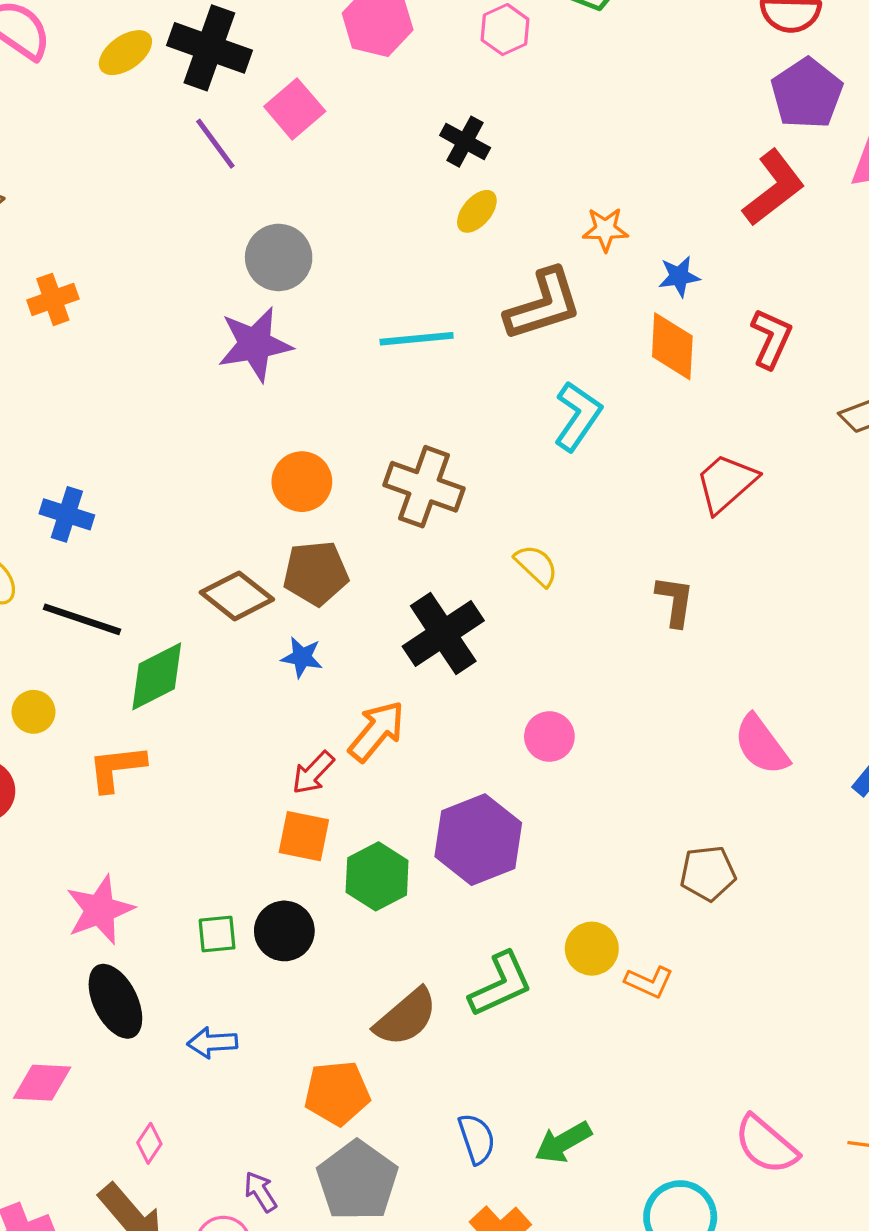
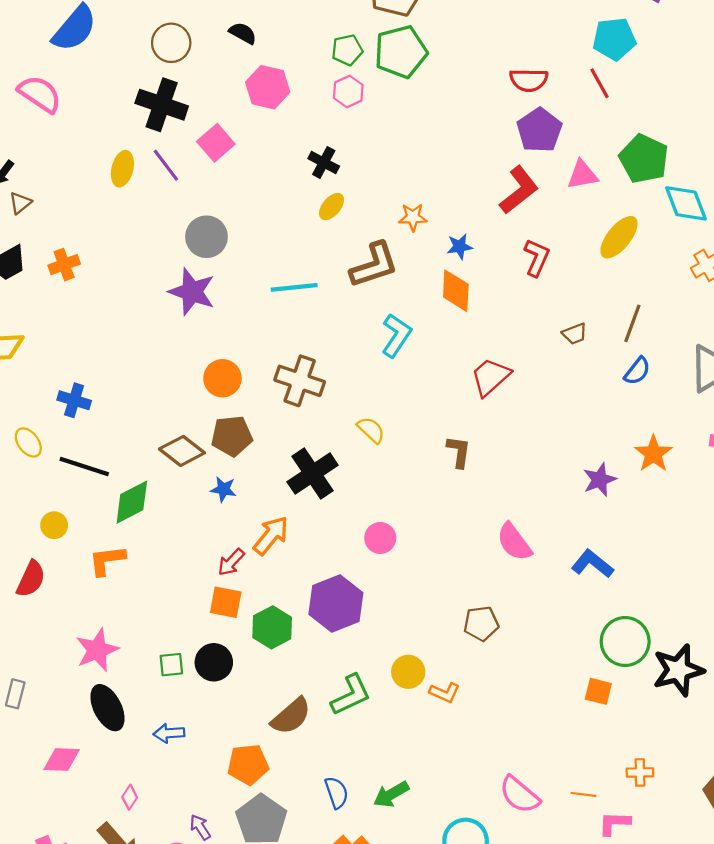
yellow ellipse: (125, 53) -> (122, 169), moved, turned -40
red L-shape: (771, 338) -> (537, 258), moved
purple star: (255, 344) -> (192, 292), turned 30

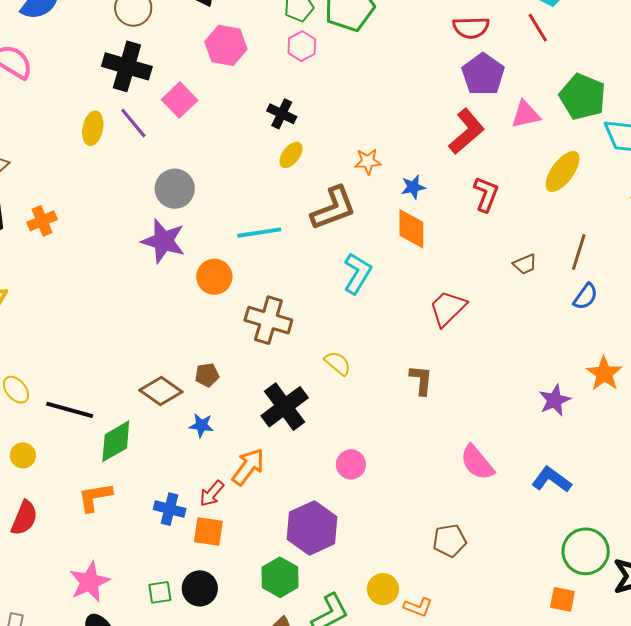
orange circle: (222, 378) -> (214, 277), moved
blue cross: (74, 400) -> (170, 509), moved
brown pentagon: (232, 436) -> (207, 375), size x0.6
yellow circle: (54, 525) -> (23, 455), moved
green hexagon: (272, 627) -> (280, 577), moved

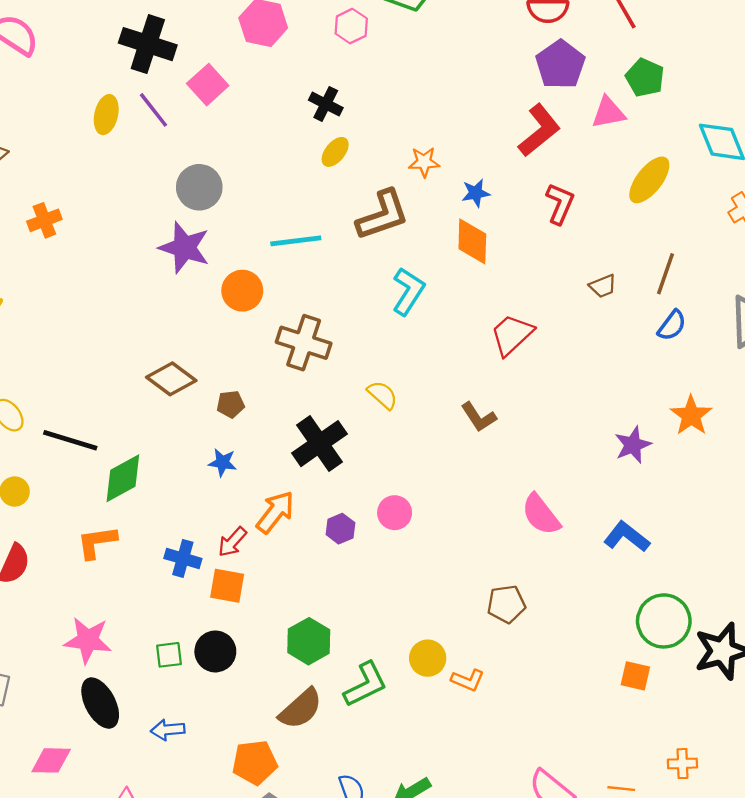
green pentagon: (583, 97) -> (645, 78), moved, size x0.7
brown L-shape: (421, 380) -> (479, 417), turned 140
brown diamond: (161, 391) -> (171, 379), moved
purple hexagon: (312, 528) -> (340, 529), moved, size x0.5
pink star: (90, 582) -> (88, 640), turned 30

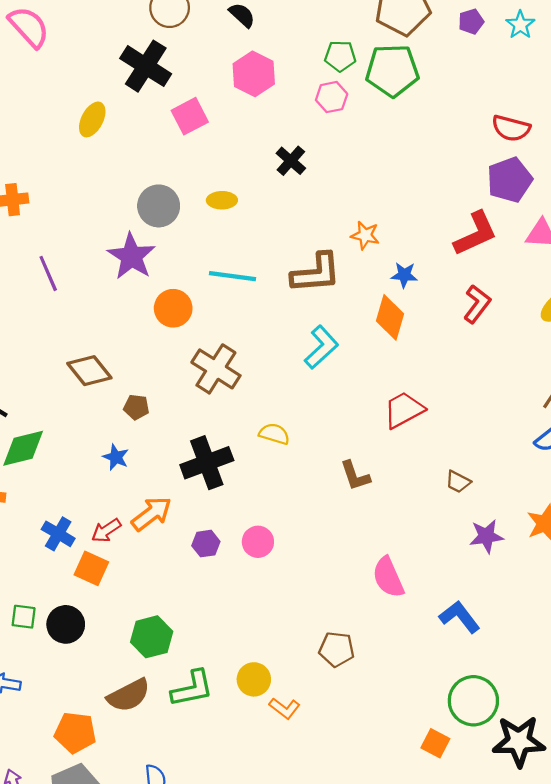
purple line: (154, 110) -> (48, 273), moved
yellow ellipse: (335, 152) -> (222, 200), moved, turned 36
brown trapezoid: (603, 286) -> (458, 482), moved, turned 35
yellow semicircle: (382, 395) -> (274, 434), turned -40

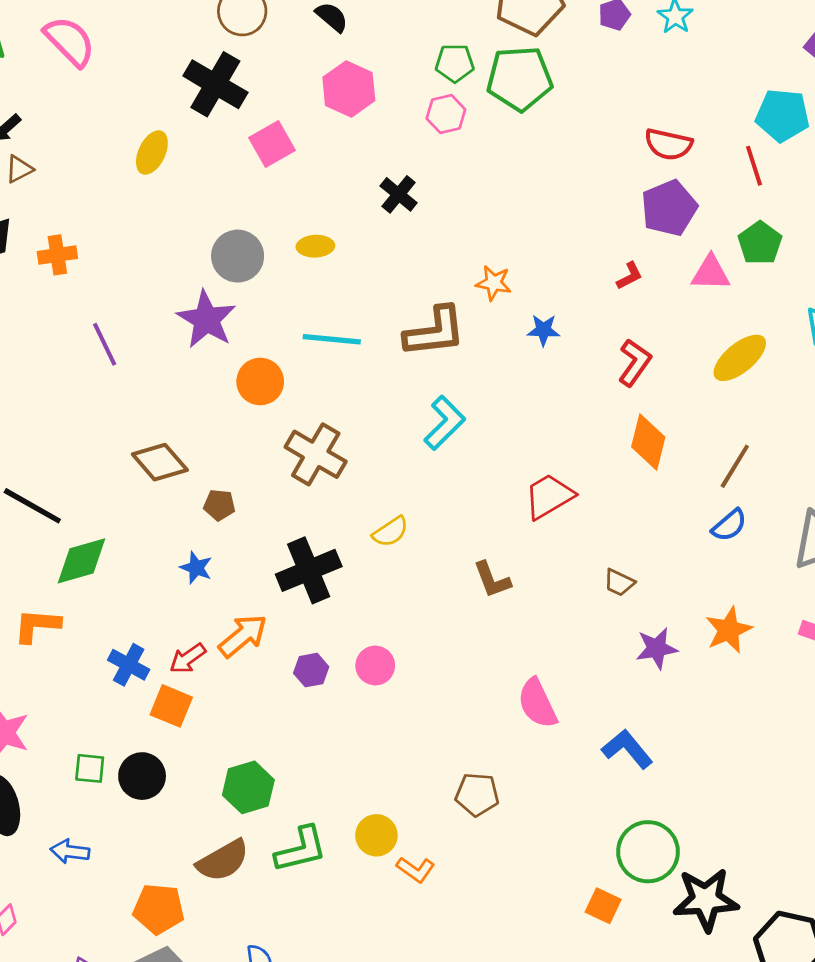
red L-shape: (476, 234) -> (630, 276), size x0.5
orange diamond: (390, 317) -> (648, 442), moved
yellow semicircle: (274, 434) -> (391, 532), turned 132

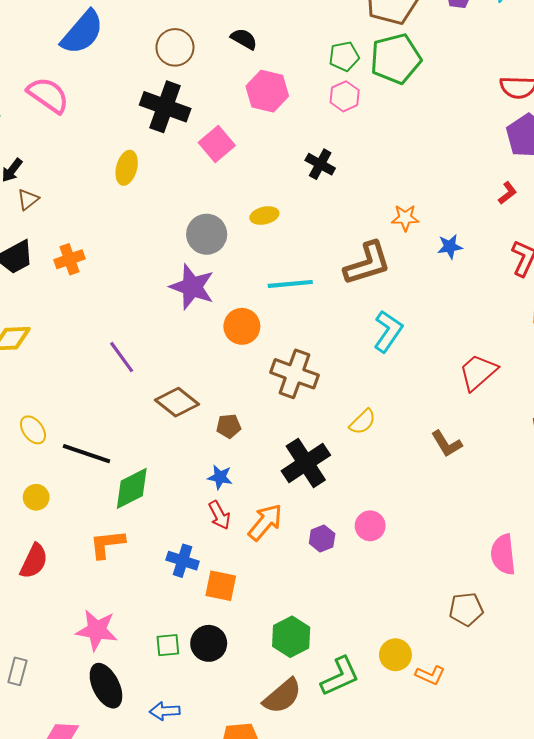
purple line: (105, 344) -> (122, 357), moved
red arrow: (188, 658) -> (219, 515), moved, turned -72
pink semicircle: (537, 703) -> (503, 554), moved, turned 30

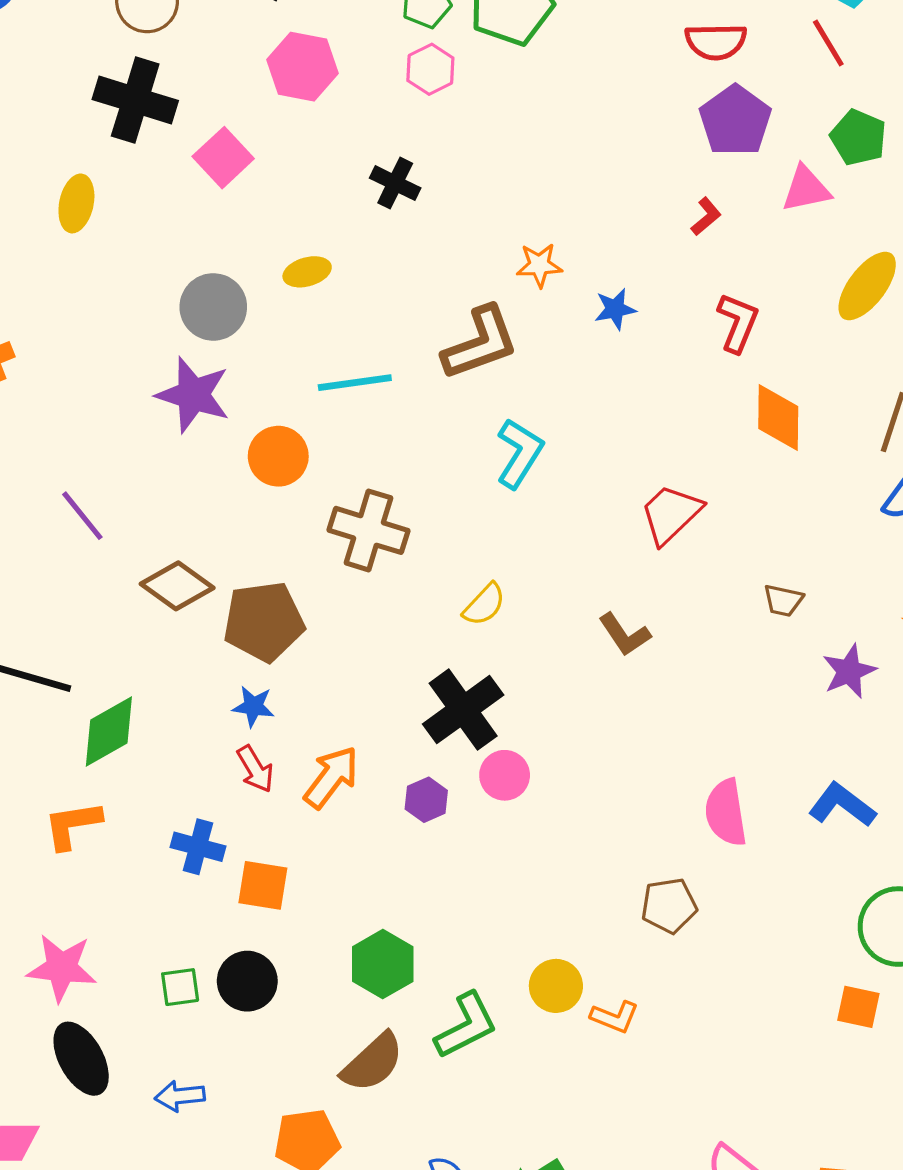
brown pentagon: (229, 426) -> (264, 622), size x2.0
black cross: (306, 463) -> (463, 710), moved

